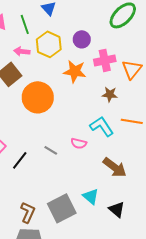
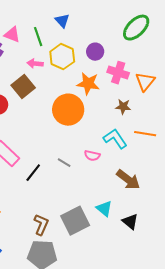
pink cross: (105, 60) -> (118, 73), turned 30
orange circle: (38, 97) -> (68, 110), moved

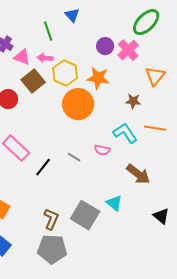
pink triangle: (12, 35) -> (22, 57), moved
yellow hexagon: (62, 57) -> (65, 73), moved
pink cross: (118, 73) -> (128, 50), moved, turned 30
gray square: (75, 221) -> (85, 215), turned -32
black triangle: (130, 222) -> (161, 216), moved

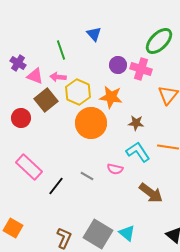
blue triangle: (72, 15) -> (94, 34), moved
pink cross: (128, 50) -> (141, 69), turned -30
brown star: (133, 101) -> (136, 123), moved
cyan triangle: (114, 203) -> (127, 233), moved

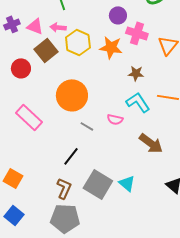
purple cross: (18, 63) -> (12, 24), moved, turned 35
pink cross: (141, 69) -> (137, 33), moved
orange circle: (91, 123) -> (72, 95), moved
black line: (56, 186) -> (71, 156), moved

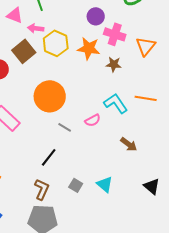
pink triangle: (35, 26) -> (15, 15), moved
brown star: (136, 73) -> (114, 64), moved
pink semicircle: (115, 119) -> (93, 120), turned -42
brown arrow: (151, 143) -> (129, 144), size x0.7
gray square: (98, 184) -> (76, 185), size x0.5

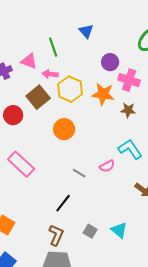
orange circle: (50, 96) -> (64, 129), moved, size x0.7

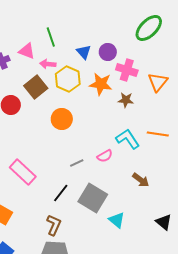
blue triangle: (86, 31) -> (84, 52), moved
pink rectangle: (21, 164) -> (23, 172), moved
gray line: (79, 173) -> (77, 163), turned -56
gray square: (90, 231) -> (93, 198), moved, size x2.0

